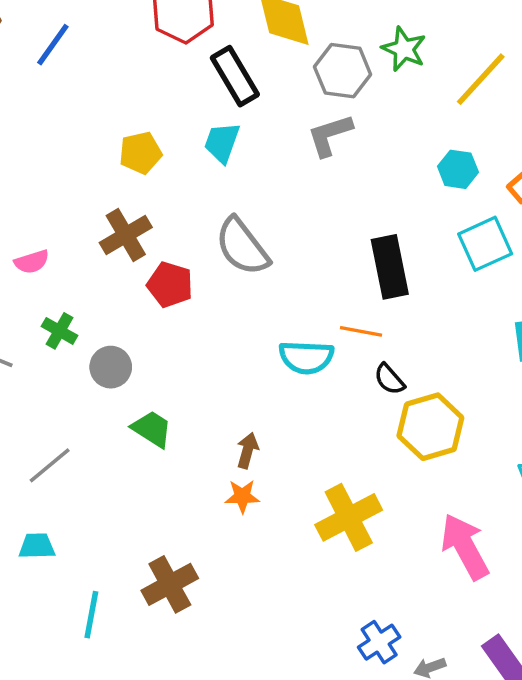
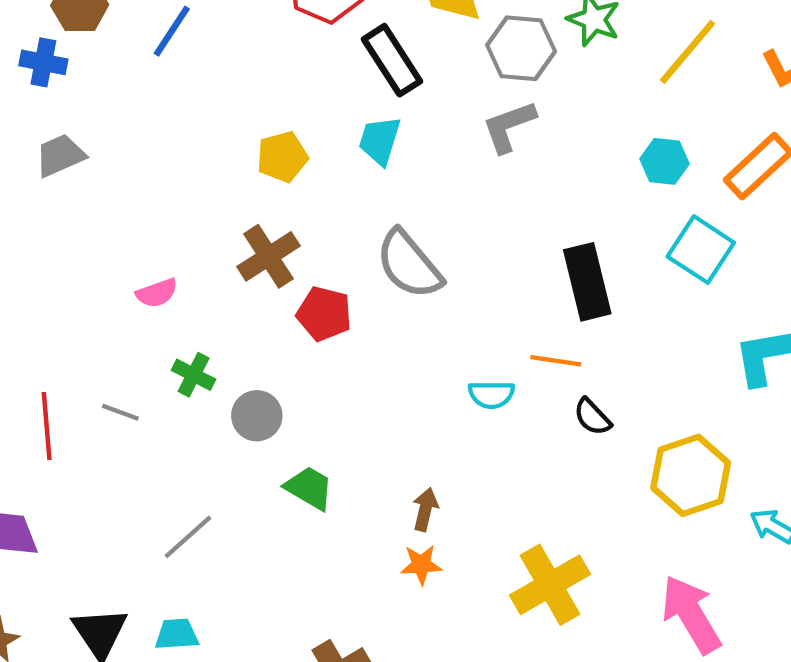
cyan square: (485, 244) -> (701, 250), turned -30
cyan semicircle: (306, 357) -> (491, 394), size x0.7
yellow hexagon: (430, 427) -> (691, 475), moved

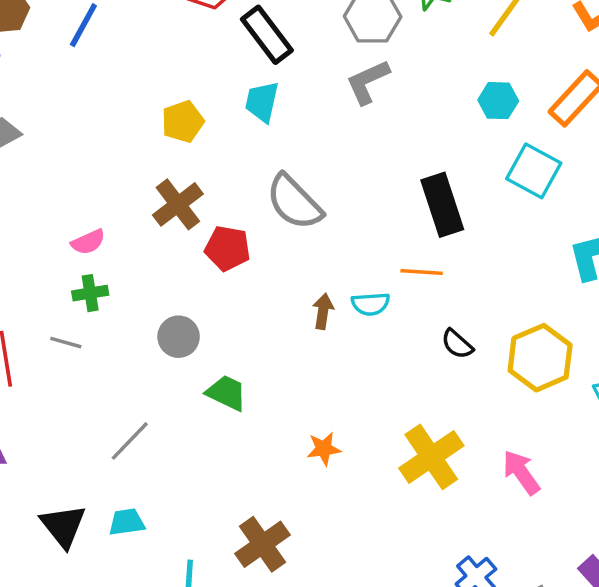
green cross: (194, 375) -> (90, 293), moved, turned -32
black semicircle: (592, 417) -> (457, 344), moved
brown arrow: (425, 509) -> (323, 311), moved
pink arrow: (691, 614) -> (521, 472), moved, size x0.7

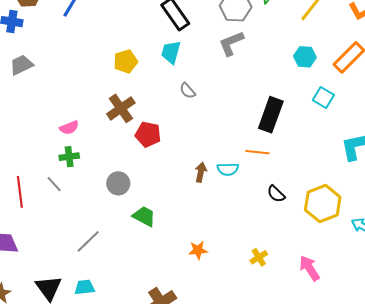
cyan square: (534, 171) -> (323, 97), size x0.7
gray semicircle: (294, 202) -> (188, 91), moved, size x0.5
black rectangle: (442, 205) -> (271, 115), turned 36
gray line: (66, 343) -> (54, 184), turned 30
yellow cross: (431, 457) -> (259, 257), size x0.5

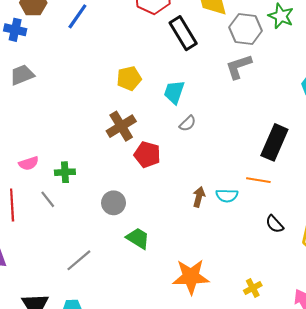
cyan trapezoid: (171, 52) -> (174, 92), moved
gray semicircle: (188, 91) -> (188, 123), moved, turned -96
pink semicircle: (69, 128) -> (29, 163), moved
orange star: (198, 250) -> (191, 277), size x1.8

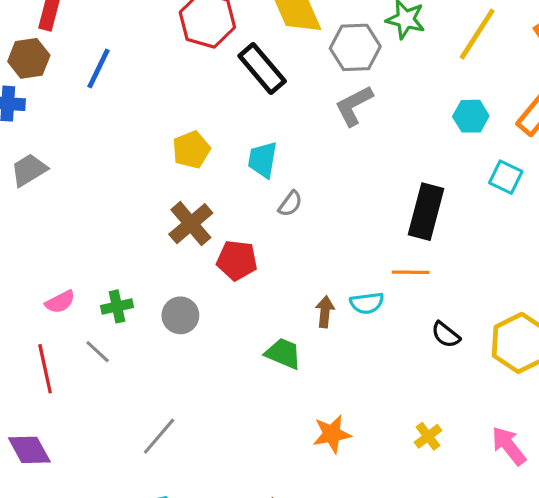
gray circle: (114, 203) -> (180, 315), moved
green trapezoid: (138, 238) -> (283, 353), moved
orange star: (191, 277) -> (332, 434), size x0.7

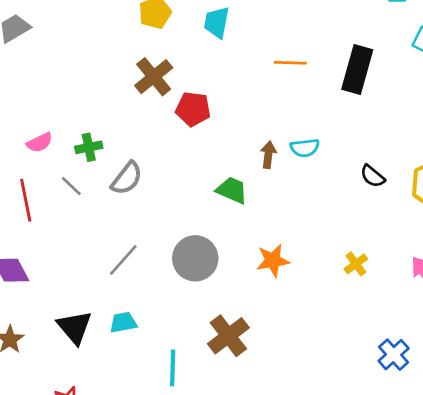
gray semicircle: (290, 204) -> (127, 178), moved, size x1.5
orange line: (411, 272) -> (290, 63), moved
gray circle: (180, 315) -> (195, 258), moved, size x1.4

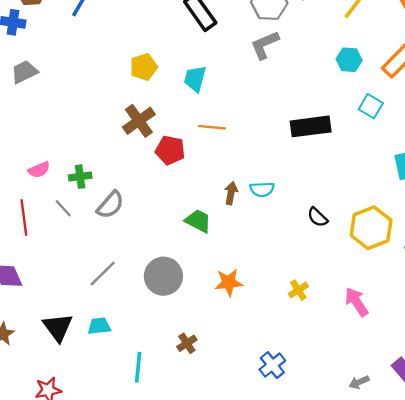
orange line: (290, 63) -> (212, 127), moved
black rectangle: (357, 69) -> (311, 126), turned 63
brown cross: (228, 336) -> (187, 343), size x0.6
blue cross: (394, 355) -> (272, 365), moved

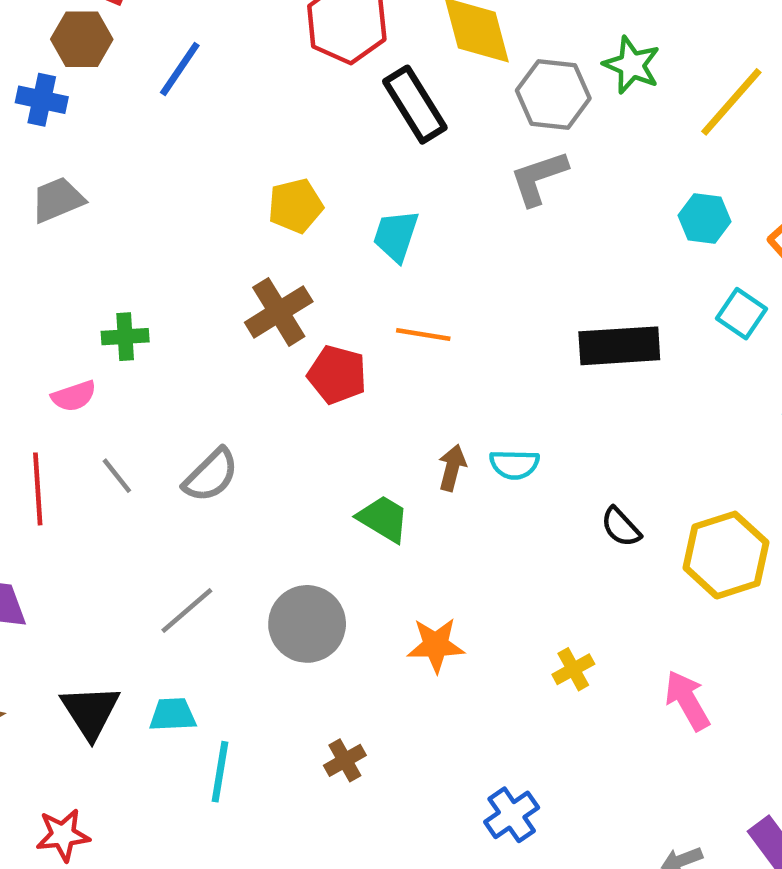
green cross: (80, 177) -> (125, 337), moved
cyan line: (138, 367) -> (220, 772), moved

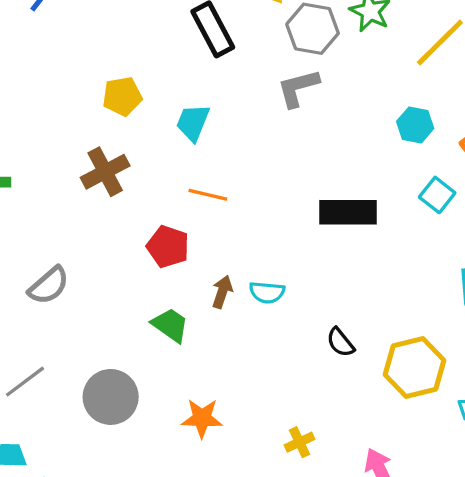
red pentagon: (337, 375) -> (168, 247), moved

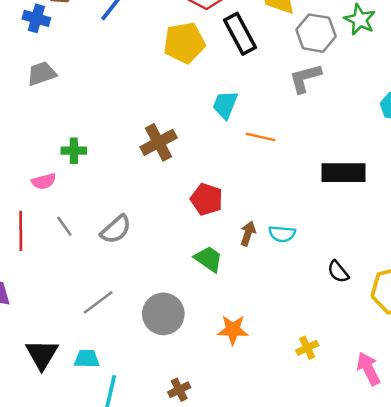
yellow pentagon: (122, 96) -> (184, 43), moved, size x1.4
orange line: (208, 195) -> (261, 137), moved

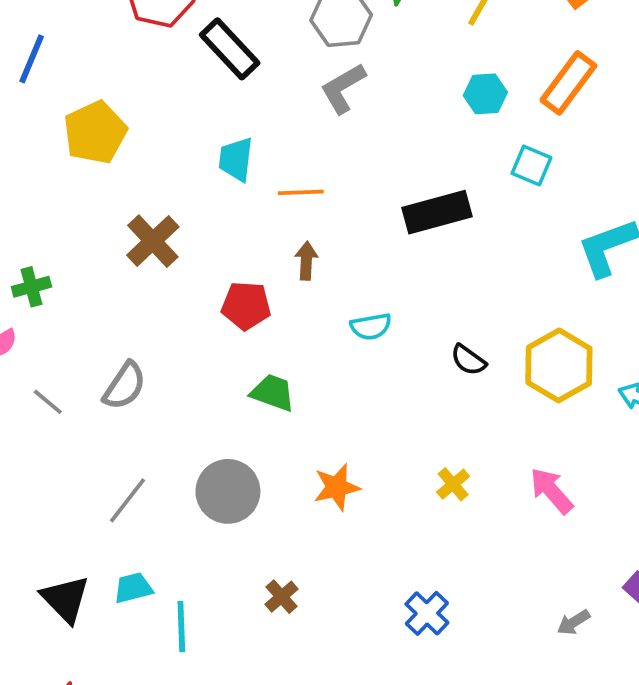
yellow pentagon: (184, 43) -> (95, 132), moved
brown arrow: (248, 234) -> (306, 261), moved

